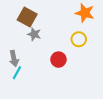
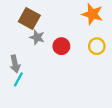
yellow circle: (79, 39) -> (97, 46), moved
red circle: (58, 60) -> (61, 46), moved

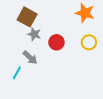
gray arrow: (15, 64) -> (30, 58), moved, turned -35

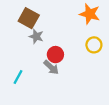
red circle: (56, 42) -> (55, 55), moved
gray arrow: (30, 58) -> (51, 67), moved

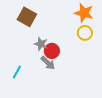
gray star: (36, 36) -> (41, 44), moved
yellow circle: (94, 45) -> (85, 33), moved

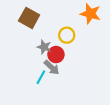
yellow circle: (85, 33) -> (67, 35), moved
cyan line: (17, 72) -> (41, 77), moved

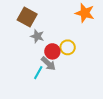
yellow circle: (67, 35) -> (68, 47), moved
gray star: (44, 47) -> (37, 36), moved

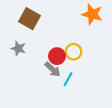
gray star: (37, 36) -> (18, 48), moved
cyan line: (38, 73) -> (68, 79), moved

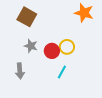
gray star: (18, 48) -> (31, 46), moved
gray arrow: (53, 69) -> (20, 71), moved, turned 42

